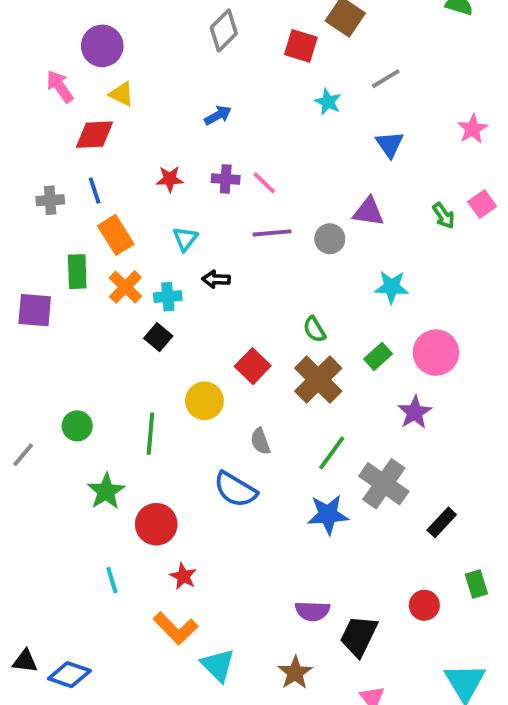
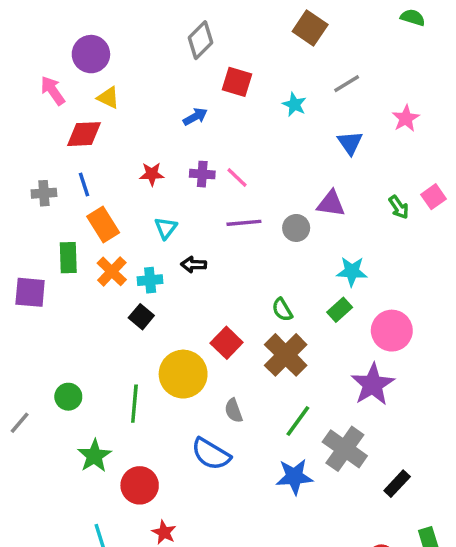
red square: (301, 46) -> (237, 82), moved
pink star: (473, 129) -> (406, 118), moved
green rectangle: (378, 356) -> (340, 310), moved
yellow circle: (204, 401) -> (183, 374), size x1.4
purple star: (415, 412) -> (373, 384), size x1.4

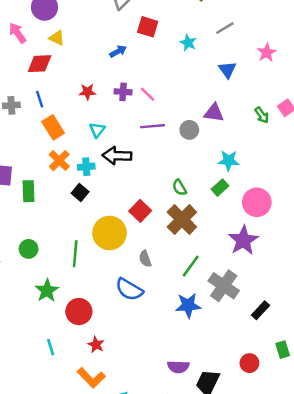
green rectangle: (68, 258) -> (29, 191), moved
black arrow: (194, 264) -> (117, 156), size x1.6

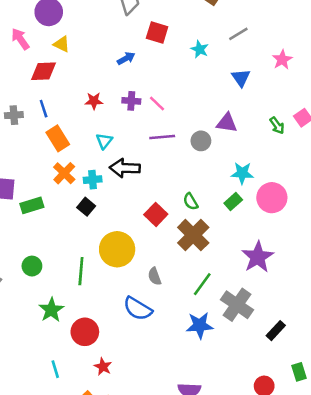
green rectangle: (29, 191) -> (32, 205), turned 75
pink circle: (257, 202) -> (272, 198), moved
red square: (140, 211) -> (156, 214), moved

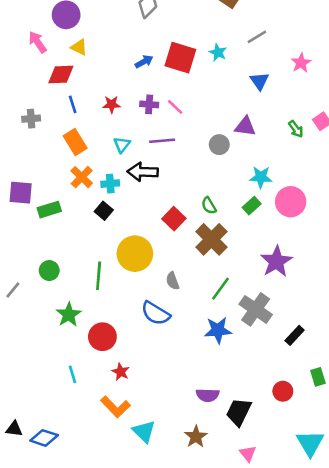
red square: (157, 33) -> (180, 58), moved, size x1.4
blue line: (44, 109) -> (73, 104), moved
purple line: (162, 137) -> (162, 141), moved

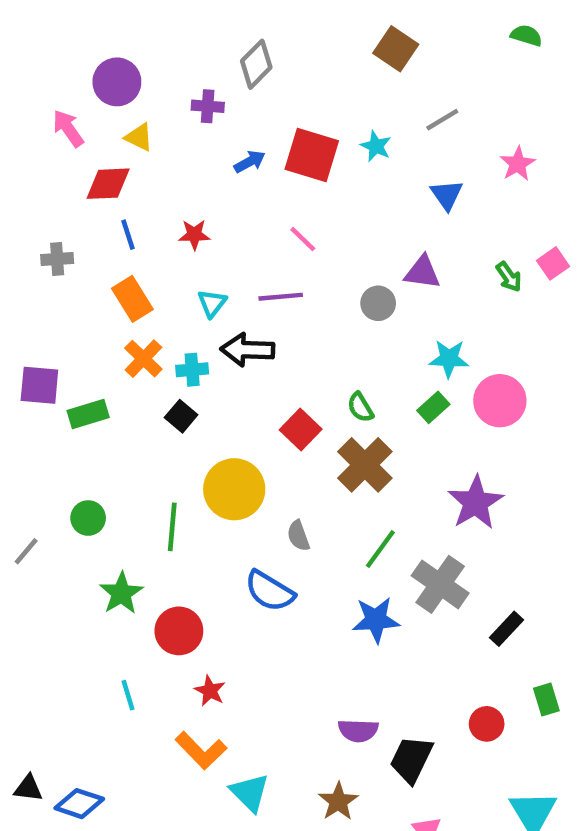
purple cross: (149, 104) -> (208, 106), moved

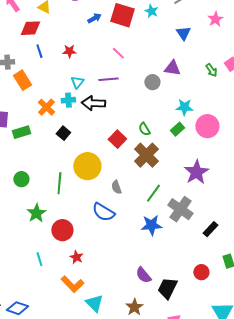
orange rectangle: (132, 299) -> (22, 80), moved
cyan cross: (192, 370) -> (68, 100), moved
purple semicircle: (358, 731) -> (143, 275), turned 48

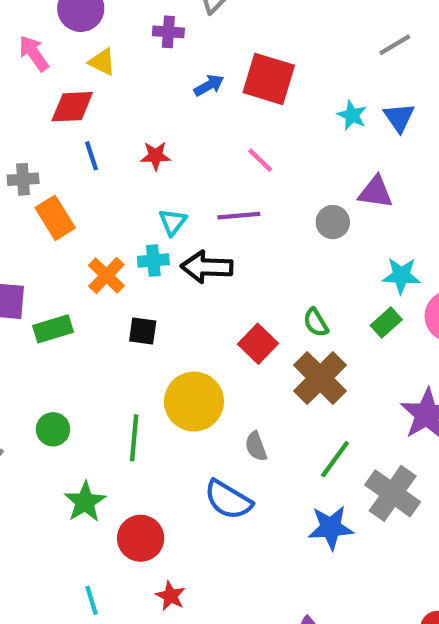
cyan star: (151, 11) -> (352, 115), moved
black square: (63, 133) -> (143, 331), turned -32

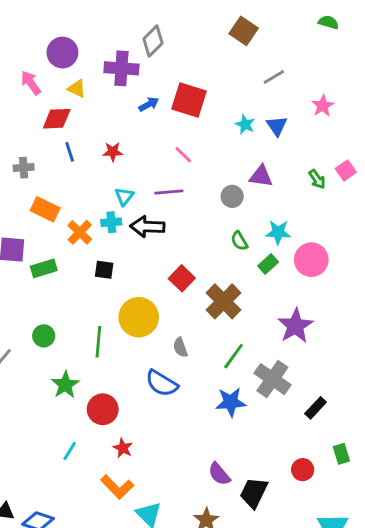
purple cross: (168, 32) -> (121, 68), size x1.6
orange rectangle: (55, 218) -> (45, 209), moved, turned -32
green semicircle: (316, 322) -> (239, 241), moved
cyan line: (91, 600) -> (70, 451), turned 48

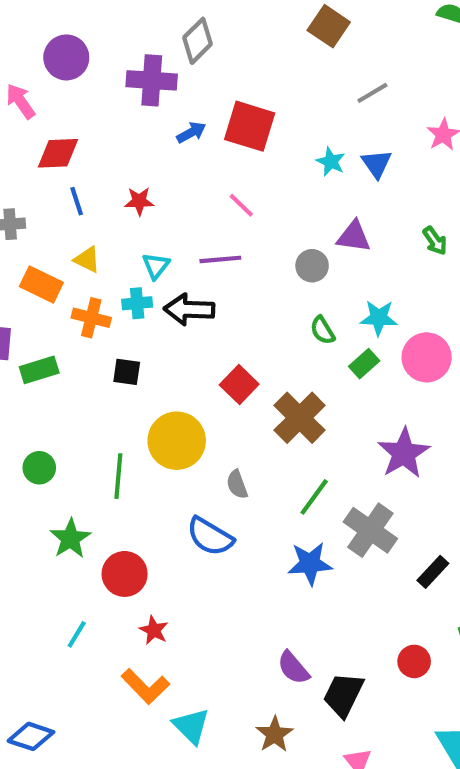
yellow triangle: (77, 88) -> (87, 259), moved
orange cross: (80, 232) -> (91, 318), turned -30

